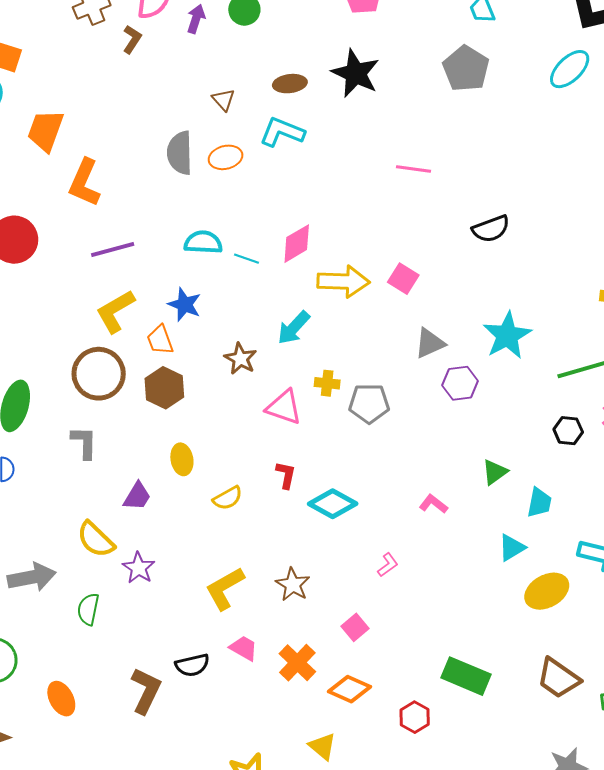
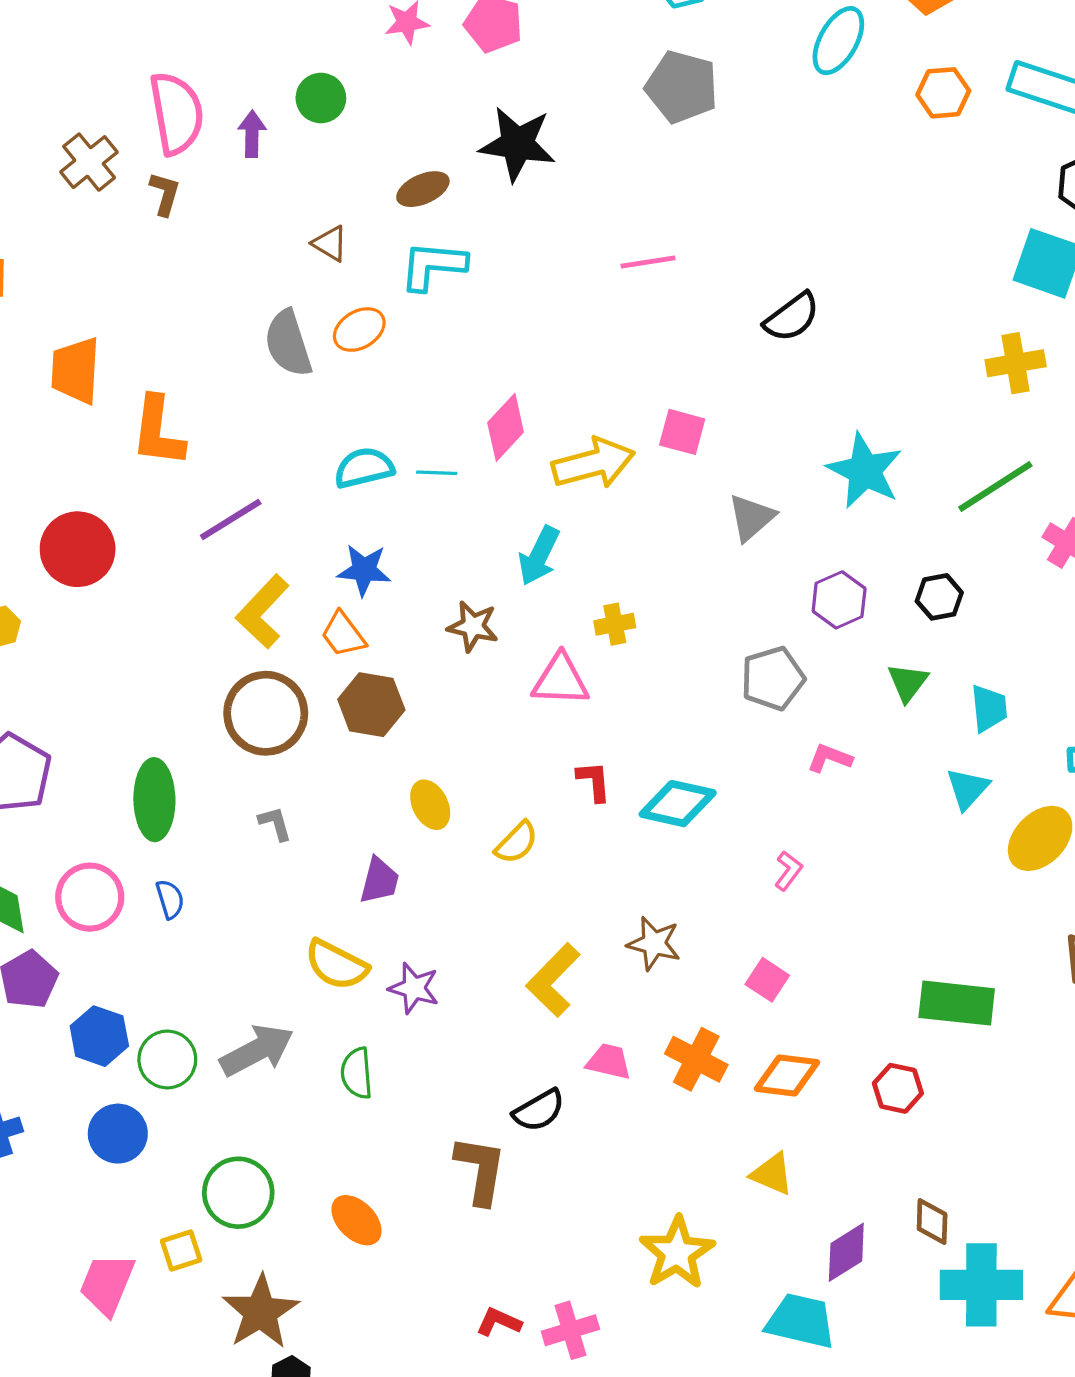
purple hexagon: (460, 383) -> (839, 600), moved
gray pentagon: (369, 403) -> (773, 678), moved
black hexagon: (568, 431) -> (939, 597), moved
gray L-shape: (84, 442) -> (275, 824), size x0.7

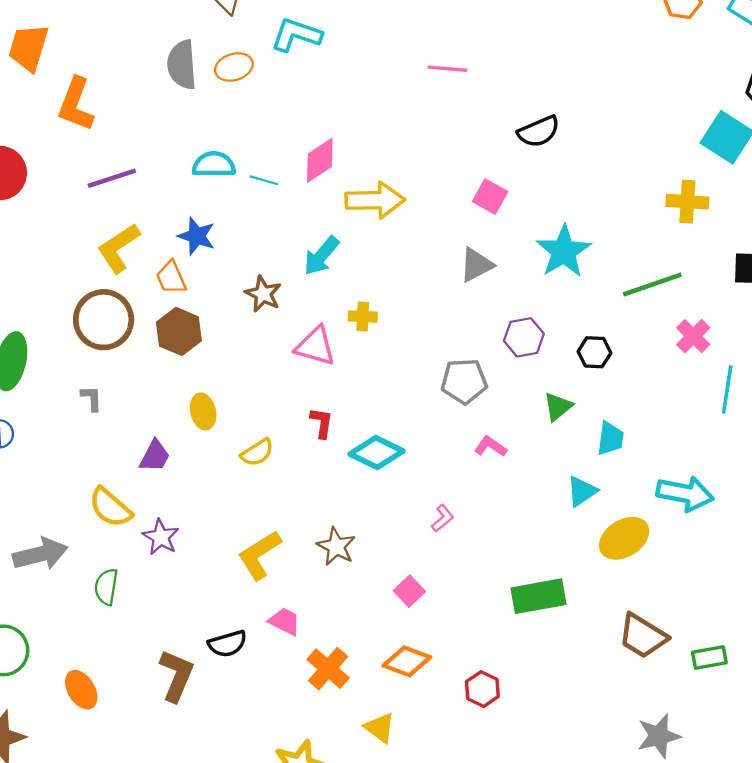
pink square: (682, 432) -> (490, 197), moved
green rectangle: (957, 1003) -> (538, 596), moved, turned -30
orange cross: (696, 1059) -> (328, 669), moved

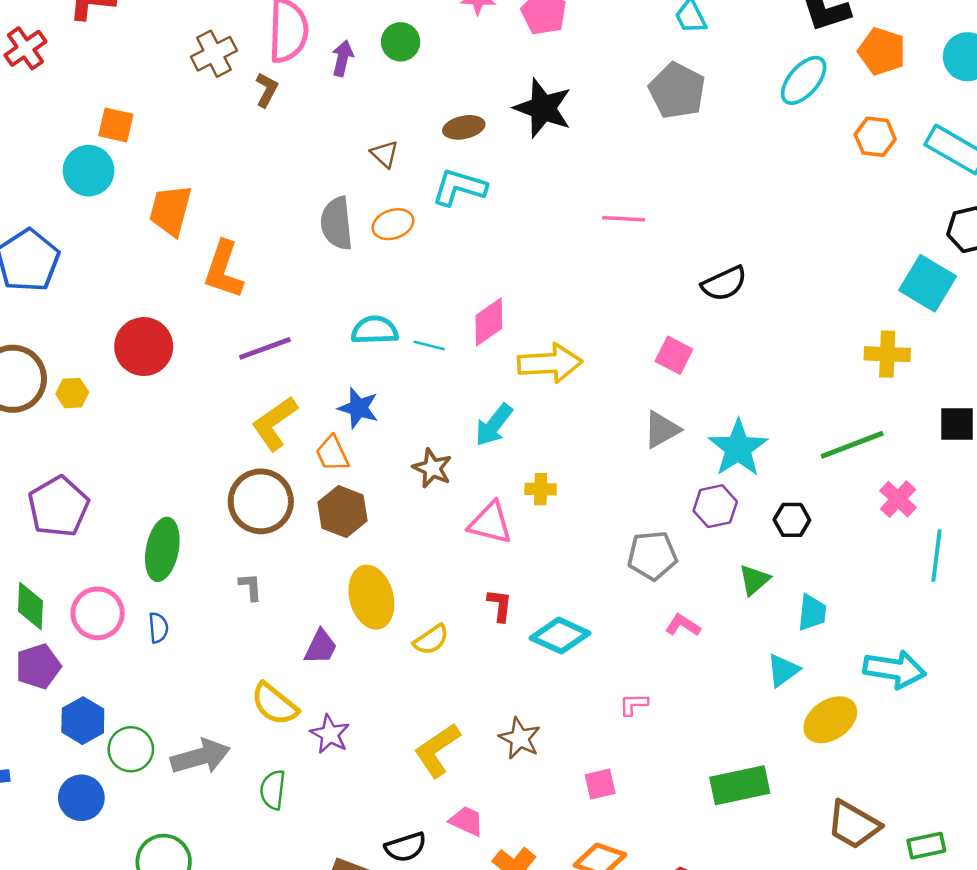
cyan star: (564, 251) -> (738, 448), moved
yellow ellipse: (203, 411) -> (371, 597), size x1.6
pink L-shape: (443, 518) -> (634, 704), turned -140
pink square: (409, 591) -> (600, 784), turned 32

